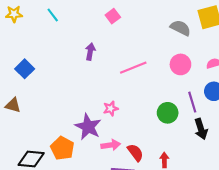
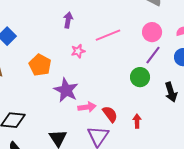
purple line: (192, 102) -> (153, 55), moved, turned 54
pink star: (111, 109) -> (78, 51), moved
orange pentagon: (62, 148) -> (40, 65), moved

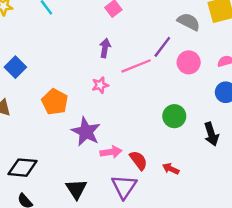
purple arrow: (68, 20) -> (105, 48), moved
purple line: (153, 55) -> (162, 47), moved
red arrow: (137, 121) -> (171, 169), turned -64

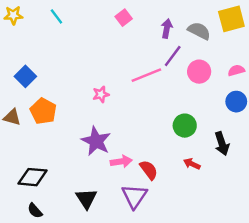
purple arrow: (105, 48) -> (167, 28), moved
pink star: (100, 85) -> (101, 94), moved
orange pentagon: (55, 102) -> (43, 111), moved
red arrow: (171, 169) -> (192, 164), moved

